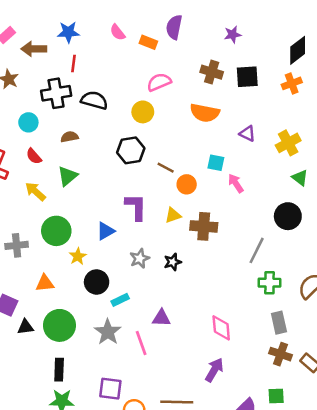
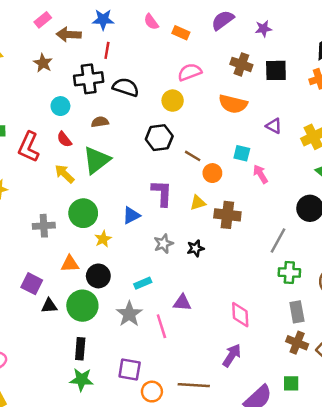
purple semicircle: (174, 27) -> (223, 20), moved, turned 40
green triangle: (68, 176) -> (96, 160), size x1.4
black circle: (97, 282) -> (98, 276), moved

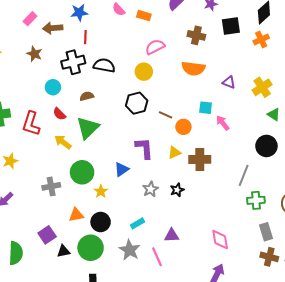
black square: (276, 70) -> (231, 26), moved
purple square: (32, 284) -> (47, 235), turned 36

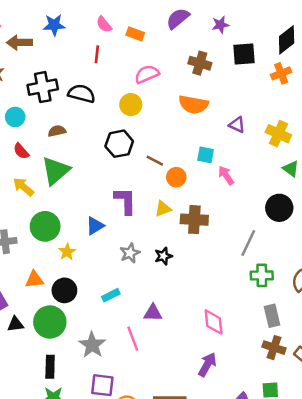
red line: (85, 37) -> (97, 54), moved
yellow cross: (262, 87) -> (278, 134), turned -36
gray star: (130, 250) -> (92, 345), moved

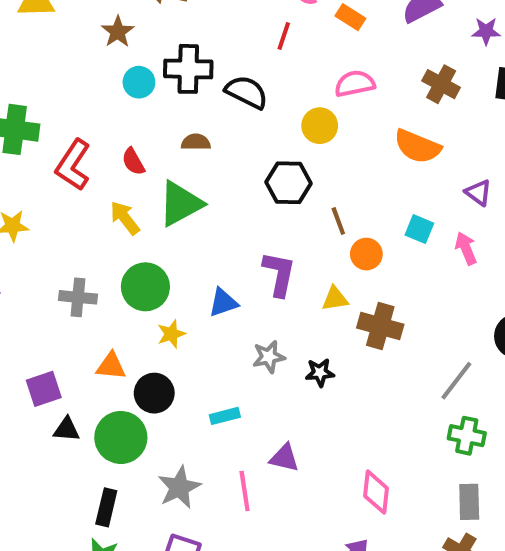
cyan circle: (15, 117) -> (139, 82), moved
brown line: (155, 161) -> (338, 221), turned 30
pink arrow: (226, 175) -> (466, 248), moved

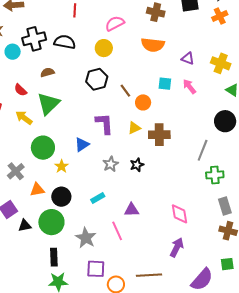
gray cross: (78, 297) -> (16, 171), moved, turned -30

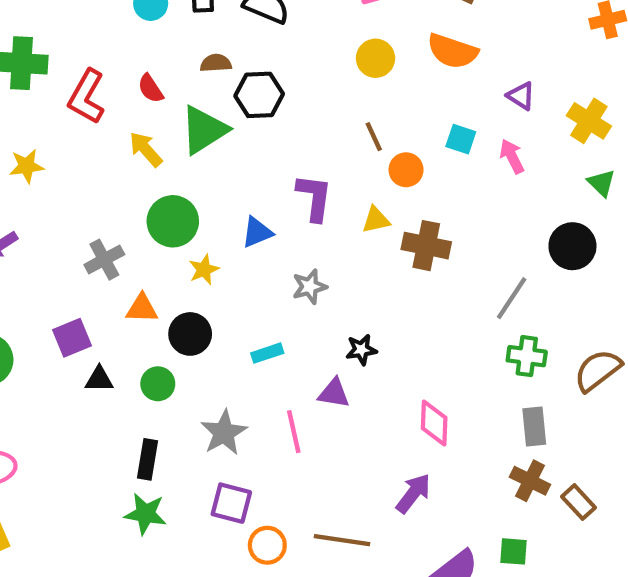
yellow circle: (104, 48) -> (376, 58), moved
black hexagon: (97, 79) -> (259, 95), moved
black star: (137, 165) -> (361, 350), moved
green circle: (51, 222) -> (158, 384), size x0.6

